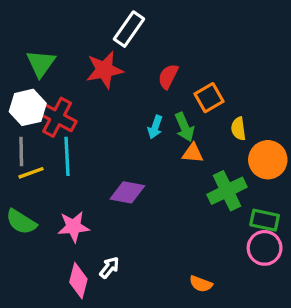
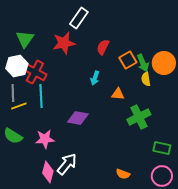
green arrow: (185, 127) -> (143, 63), moved
orange circle: (268, 160) -> (164, 63), moved
green rectangle: (265, 220) -> (162, 148), moved
pink circle: (265, 248) -> (162, 176), moved
white arrow: (109, 268) -> (67, 164), size x1.6

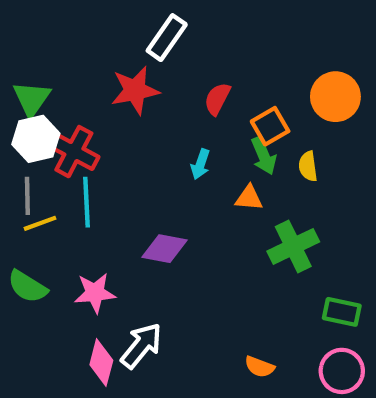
green triangle: (25, 39) -> (32, 99), moved
green arrow: (143, 63) -> (264, 156), moved
orange circle: (164, 63) -> (335, 97), moved

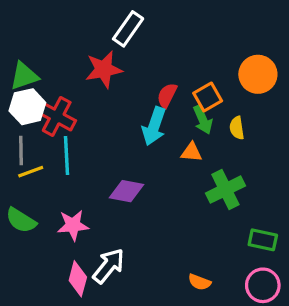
green triangle: (32, 99) -> (24, 76), turned 36
red semicircle: (217, 99) -> (167, 95), moved
cyan arrow: (200, 164) -> (154, 126), size x1.6

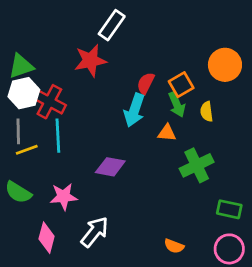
pink diamond: (78, 279) -> (47, 238), moved

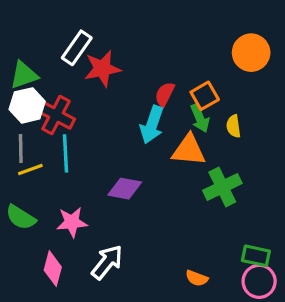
white rectangle: (112, 25) -> (77, 48), moved
orange circle: (225, 65) -> (251, 53), moved
orange triangle: (167, 133) -> (189, 150), size x1.6
green rectangle: (229, 209) -> (256, 256), moved

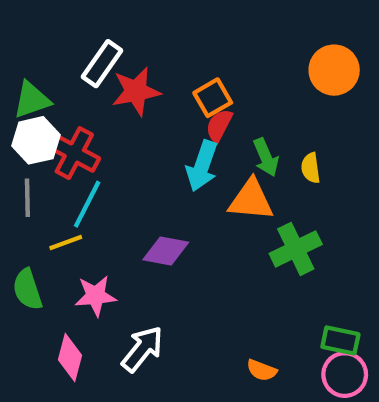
orange square: (205, 96) -> (213, 98), moved
cyan line: (66, 153) -> (87, 204), turned 30
yellow line: (30, 169) -> (66, 243), moved
green semicircle: (21, 217) -> (27, 289), turned 40

